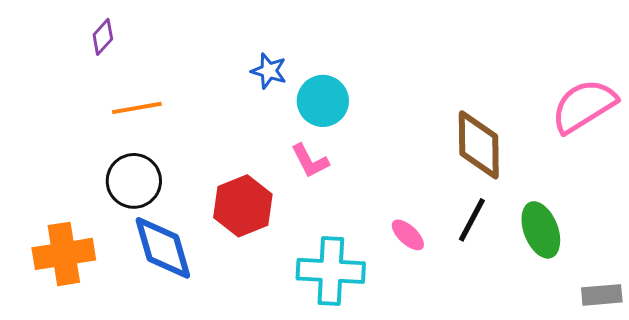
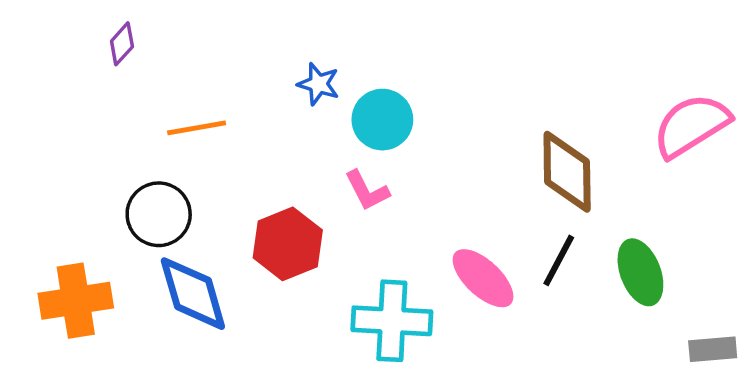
orange line: (137, 108) -> (197, 128), moved
pink ellipse: (408, 235) -> (483, 278), size x1.6

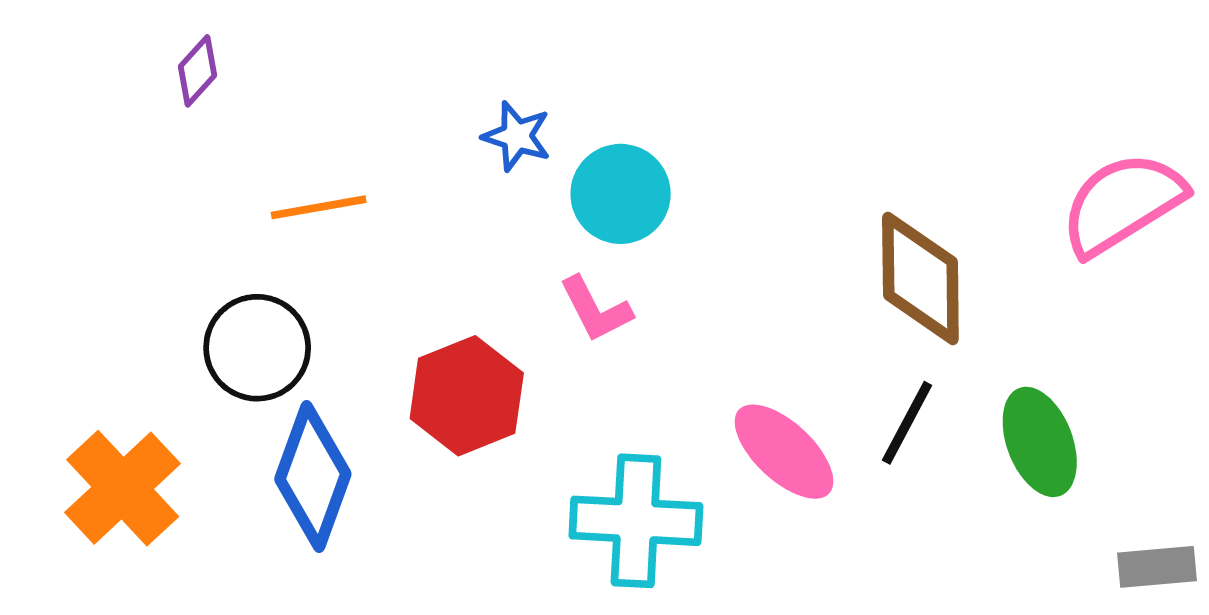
blue diamond: (193, 294) -> (313, 477), turned 36
orange cross: (76, 301) -> (123, 488), turned -34

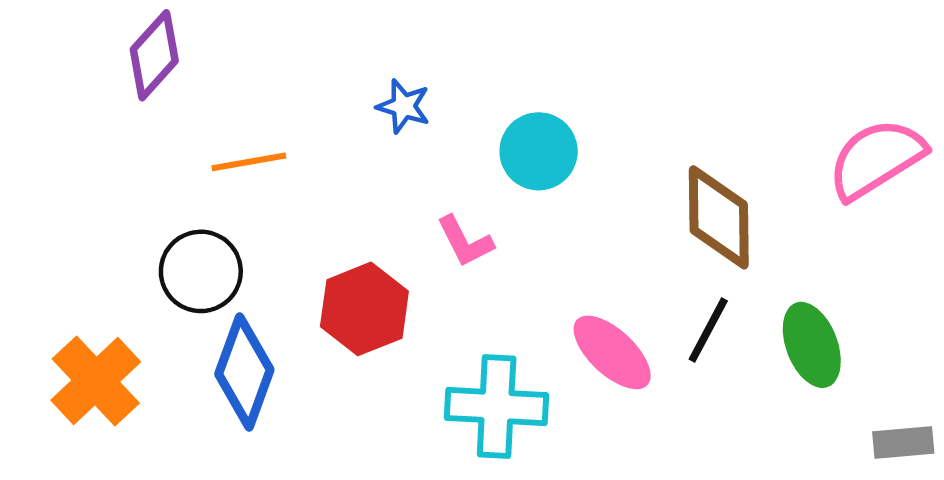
purple diamond: (198, 71) -> (154, 55), size x1.6
cyan circle: (621, 194) -> (539, 151), moved

